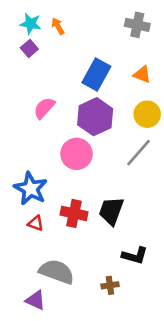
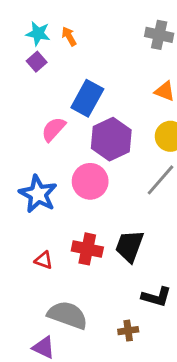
blue rectangle: (96, 74) -> (87, 98), moved
blue star: (31, 189) -> (38, 194), moved

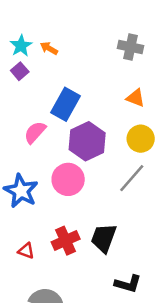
cyan star: (38, 33) -> (21, 46), turned 30
orange arrow: (69, 36) -> (49, 48), turned -30
red cross: (87, 249) -> (66, 241), turned -36

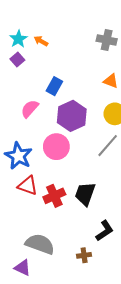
blue rectangle: (66, 104) -> (54, 86), size x0.7
red triangle: (26, 251) -> (28, 186), moved, size x1.5
black L-shape: (128, 284) -> (105, 231), turned -50

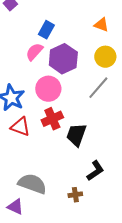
pink semicircle: (30, 109) -> (34, 52), moved
red cross: (54, 196) -> (52, 119), moved

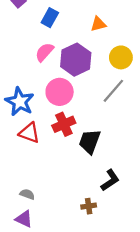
orange triangle: (101, 25) -> (98, 24), moved, turned -35
blue rectangle: (46, 30) -> (50, 18), moved
gray semicircle: (32, 184) -> (27, 194), moved, size x0.5

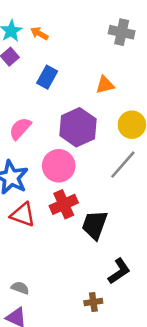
pink semicircle: (44, 52) -> (20, 129), moved

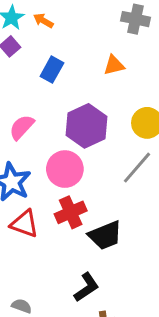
orange triangle: (105, 85) -> (114, 65), moved
black trapezoid: (95, 225) -> (105, 235), turned -132
black L-shape: (119, 271) -> (87, 287), moved

